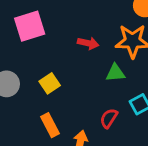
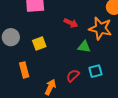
orange rectangle: (50, 125) -> (24, 70), moved

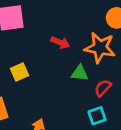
cyan square: (95, 71) -> (97, 116), moved
red semicircle: (73, 76) -> (103, 88), moved

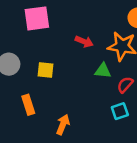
yellow square: (19, 72) -> (46, 70), turned 30

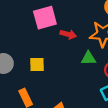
pink square: (37, 18) -> (45, 18), moved

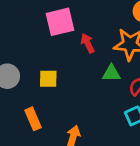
red arrow: (68, 34) -> (88, 43), turned -133

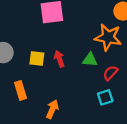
red arrow: (88, 43) -> (59, 59), moved

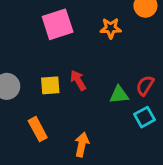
orange star: (108, 37) -> (111, 28), moved, size x0.6
green triangle: (90, 60) -> (119, 95), moved

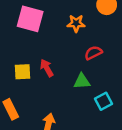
pink square: (58, 24) -> (30, 19), turned 32
red semicircle: (145, 85) -> (93, 53), moved, turned 30

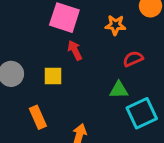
red arrow: (47, 68) -> (75, 50), moved
cyan square: (103, 101) -> (142, 113), size x1.5

